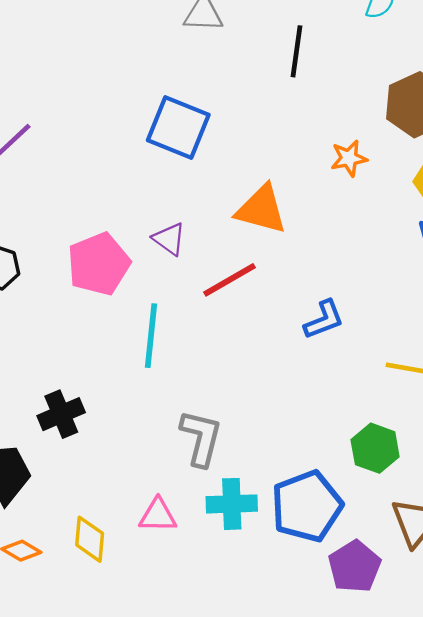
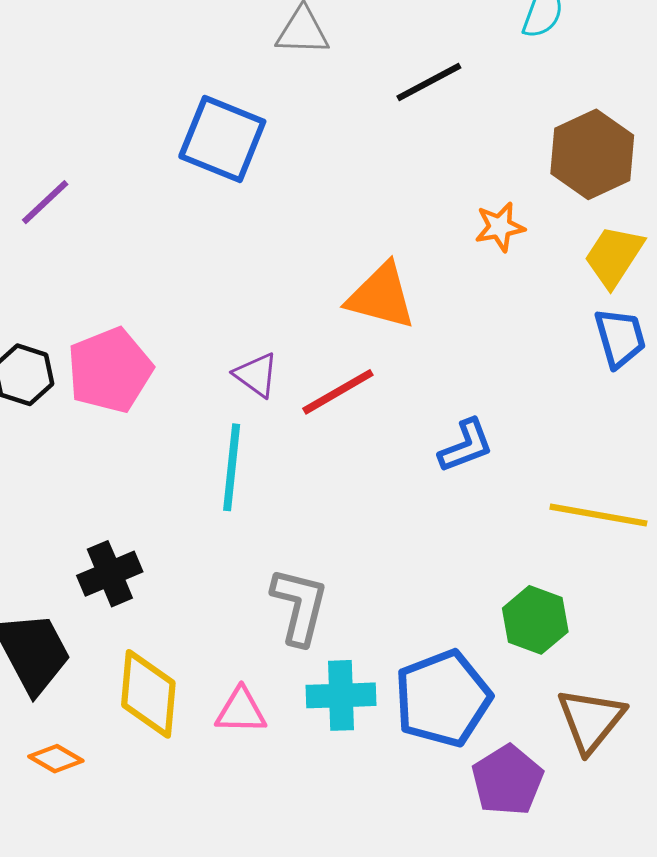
black line: (297, 51) -> (429, 82), turned 54
blue square: (178, 127) -> (222, 139), moved
purple triangle: (169, 239) -> (256, 375), moved
pink pentagon: (99, 264) -> (110, 370), moved
yellow diamond: (90, 539) -> (148, 694), moved, size x1.4

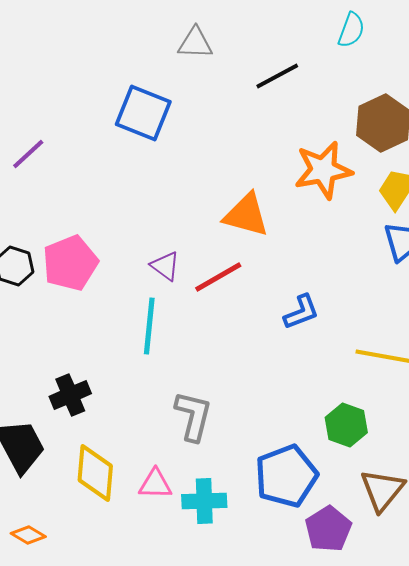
orange star: (500, 227) -> (323, 170), size x1.8
cyan cross: (341, 695) -> (204, 501), moved
orange diamond: (56, 759) -> (28, 535), moved

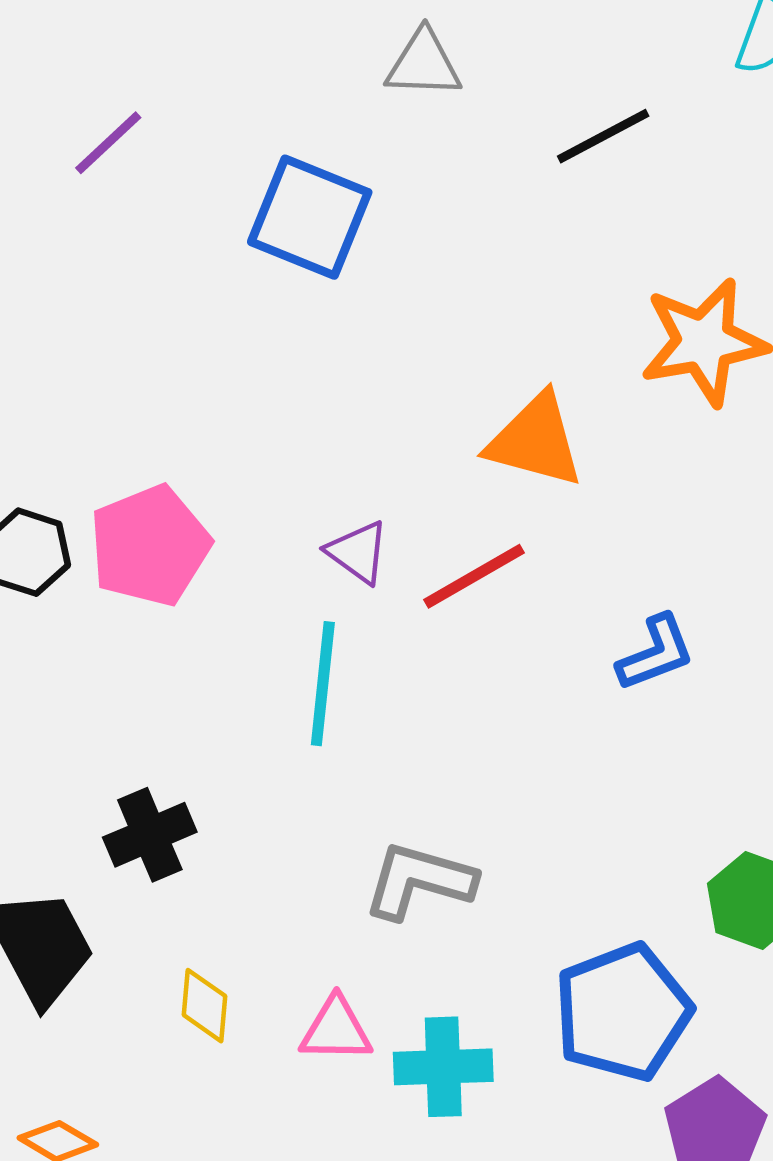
purple line: (28, 154) -> (108, 143), moved
gray L-shape: (193, 416) -> (419, 881), turned -88
yellow diamond: (95, 473) -> (205, 1006), size x0.6

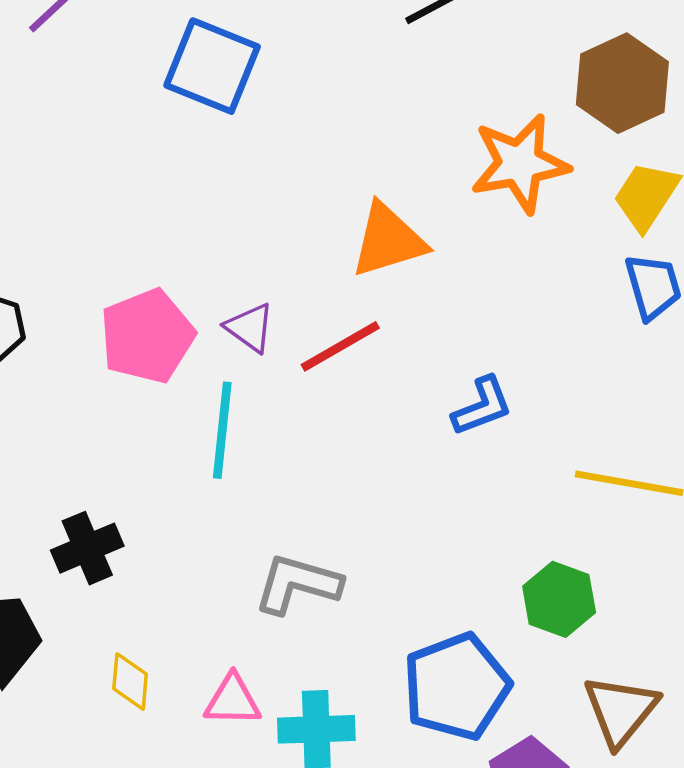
orange triangle: (535, 441) -> (388, 240), turned -32
pink pentagon: (150, 546) -> (147, 336), moved

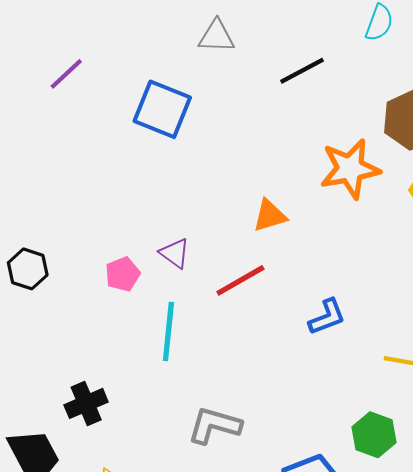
orange triangle: (388, 240) -> (270, 216), size x0.7
purple triangle: (250, 328) -> (175, 253), moved
pink pentagon: (147, 336) -> (123, 274), size x0.6

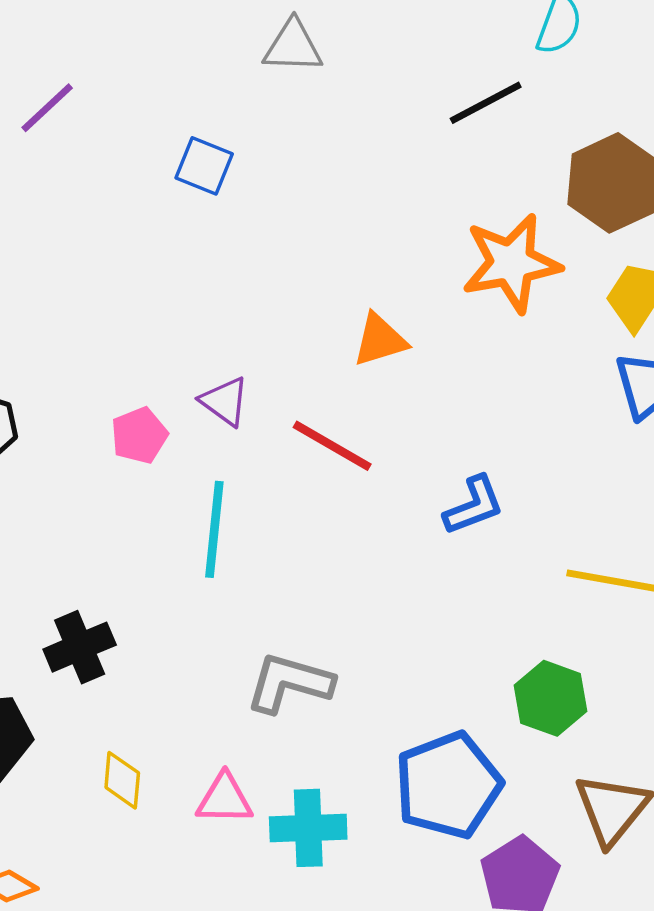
black line: (302, 71) -> (486, 103), moved
blue square: (162, 109) -> (204, 166), size x0.6
red line: (240, 280) -> (332, 446), turned 60

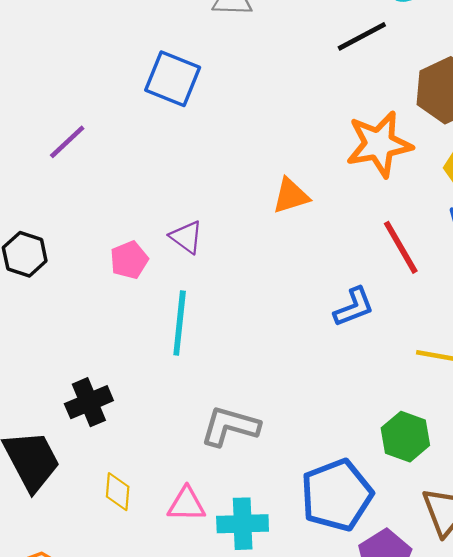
purple line: (47, 108) -> (67, 142), moved
blue square: (204, 166) -> (173, 79), size x1.4
red line: (332, 446) -> (401, 247), moved, turned 30

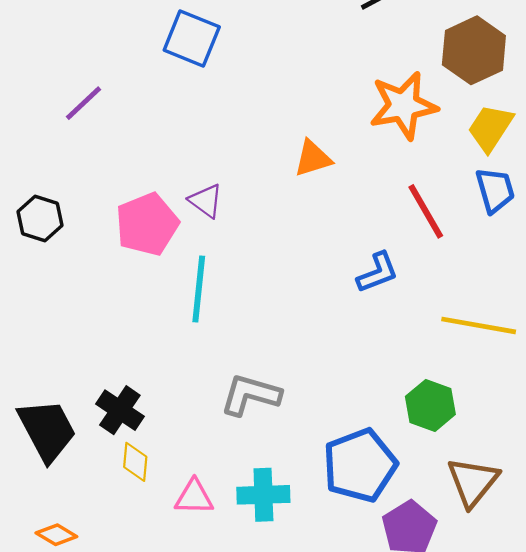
pink pentagon: (129, 260) -> (147, 224), size x1.6
black cross: (89, 402) -> (120, 410), moved, turned -33
pink triangle: (186, 504) -> (194, 497), moved

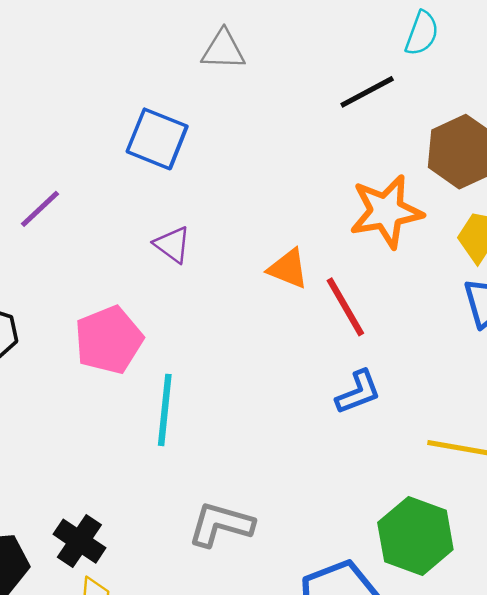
orange triangle: (313, 158) -> (288, 269), turned 39
purple triangle: (206, 201) -> (172, 245), moved
red line: (426, 211) -> (345, 307), moved
green hexagon: (430, 405) -> (415, 536), size x1.4

